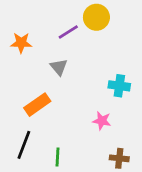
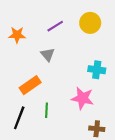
yellow circle: (96, 17) -> (90, 23), moved
pink star: (102, 121) -> (83, 98), size x1.5
green line: (57, 157) -> (46, 110), moved

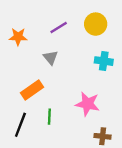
cyan cross: (97, 70) -> (104, 61), moved

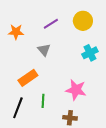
cyan cross: (104, 61) -> (90, 53), turned -35
brown cross: (103, 136) -> (70, 118), moved

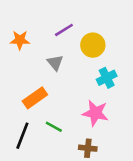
yellow circle: (83, 21) -> (93, 45), moved
cyan cross: (90, 53) -> (107, 78), moved
green line: (43, 101) -> (54, 127), turned -64

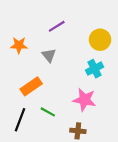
orange star: (20, 40) -> (19, 45), moved
yellow circle: (93, 45) -> (100, 40), moved

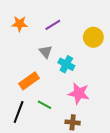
orange star: (19, 45) -> (20, 24), moved
cyan cross: (94, 69) -> (66, 64), moved, turned -35

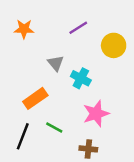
purple line: (53, 25) -> (78, 28), moved
pink star: (79, 93) -> (96, 114), turned -30

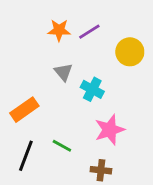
orange star: (24, 29) -> (59, 30), moved
orange rectangle: (35, 98) -> (24, 110), moved

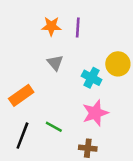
purple line: (89, 32) -> (78, 28), turned -54
yellow circle: (130, 52) -> (118, 64), moved
cyan cross: (92, 89) -> (92, 78), moved

